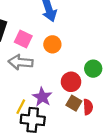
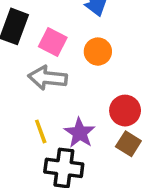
yellow line: (21, 107) -> (41, 131), moved, turned -49

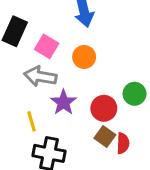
purple star: (80, 133) -> (63, 102), moved

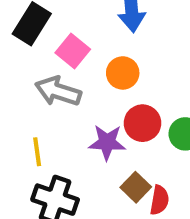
purple star: (63, 102) -> (107, 142), moved, turned 30
red circle: (104, 108) -> (142, 123), moved

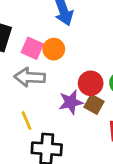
orange circle: (123, 73) -> (54, 49), moved
brown square: (136, 187) -> (94, 104), moved

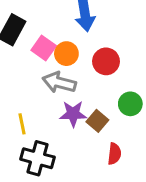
gray arrow: (30, 77) -> (59, 82), moved
red circle: (91, 83) -> (106, 61), moved

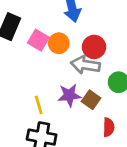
gray arrow: (59, 82) -> (85, 65), moved
yellow line: (22, 124) -> (39, 105), moved

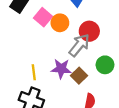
gray arrow: (85, 65) -> (79, 45), turned 110

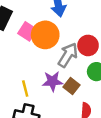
orange circle: (60, 23) -> (45, 35), size x1.5
red circle: (89, 31) -> (88, 45), moved

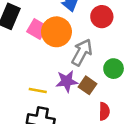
red circle: (88, 45) -> (102, 17), moved
yellow line: (25, 88) -> (38, 90), turned -63

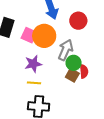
green circle: (114, 69) -> (74, 63), moved
purple star: (67, 81) -> (33, 64), moved
red semicircle: (104, 111) -> (84, 71), moved

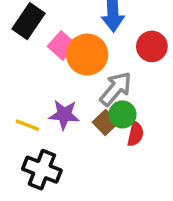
purple star: (33, 64) -> (64, 115), moved
brown square: (72, 75) -> (105, 123), moved
yellow line: (34, 83) -> (27, 125), moved

